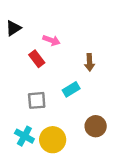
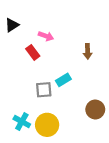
brown arrow: (89, 62) -> (88, 51), moved
gray square: (37, 100) -> (44, 90), moved
brown circle: (96, 126) -> (95, 109), moved

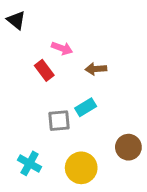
black triangle: (12, 25) -> (16, 20), moved, turned -48
brown arrow: (88, 51) -> (96, 69), moved, turned 88
yellow circle: (47, 125) -> (81, 168), moved

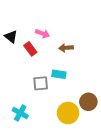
black triangle: (16, 20) -> (11, 37), moved
cyan rectangle: (86, 107) -> (59, 74), turned 40
yellow circle: (81, 168) -> (68, 113), moved

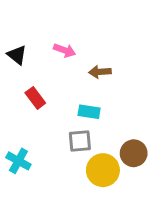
red rectangle: (30, 49) -> (35, 98), moved
gray square: (41, 83) -> (80, 141), moved
cyan cross: (20, 113) -> (18, 161), moved

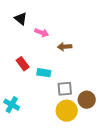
black triangle: (17, 55) -> (21, 19), moved
cyan rectangle: (89, 112) -> (44, 73), moved
gray square: (80, 141) -> (65, 89), moved

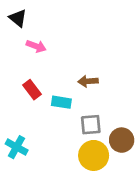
black triangle: (21, 19) -> (18, 18), moved
pink arrow: (42, 33) -> (36, 46), moved
brown arrow: (65, 47) -> (88, 81), moved

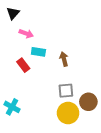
black triangle: (18, 18) -> (13, 13), turned 32
brown arrow: (88, 81) -> (64, 59), turned 80
cyan rectangle: (61, 102) -> (38, 52), moved

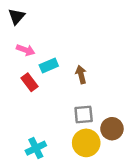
pink arrow: (26, 34) -> (26, 50), moved
cyan rectangle: (38, 52) -> (49, 66), turned -32
cyan cross: (12, 107) -> (36, 148), moved, turned 35

